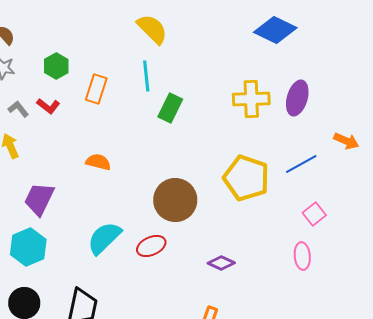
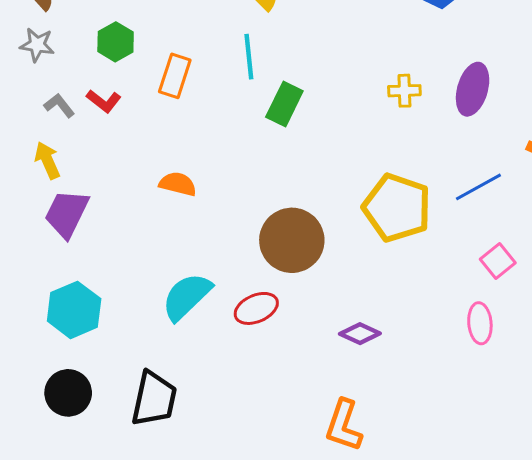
yellow cross: (251, 99) -> (404, 91), size x0.6
purple trapezoid: (39, 199) -> (67, 214), moved

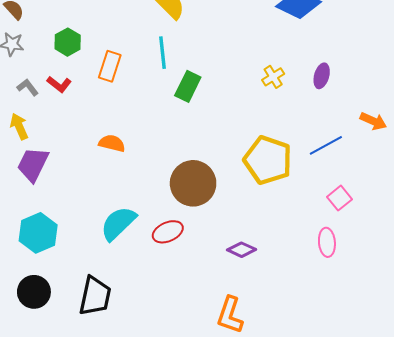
purple ellipse: (473, 89) -> (322, 76), size x0.7
yellow cross: (404, 91) -> (273, 77), turned -30

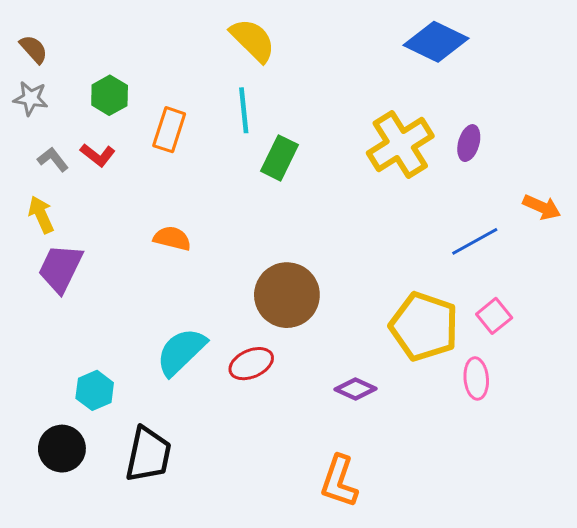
yellow cross: (273, 77) -> (400, 145), size x2.0
yellow pentagon: (268, 160) -> (424, 326), moved
cyan hexagon: (38, 233) -> (95, 390), moved, size x0.7

